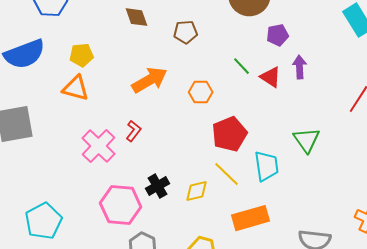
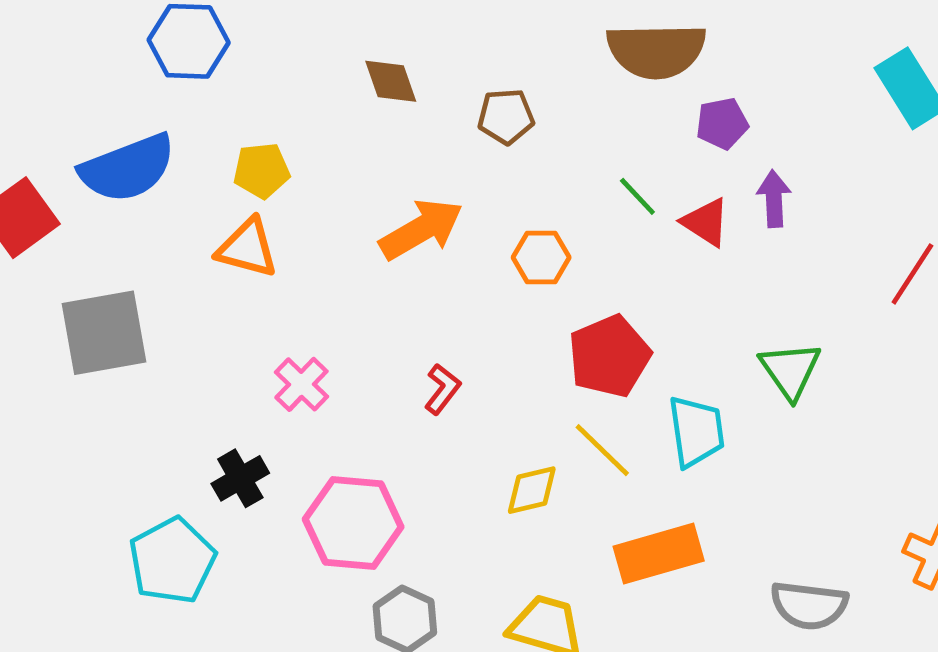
red L-shape: (134, 131) -> (442, 389), moved
pink cross: (99, 146) -> (301, 384), size x0.7
black cross: (158, 186) -> (240, 478), moved

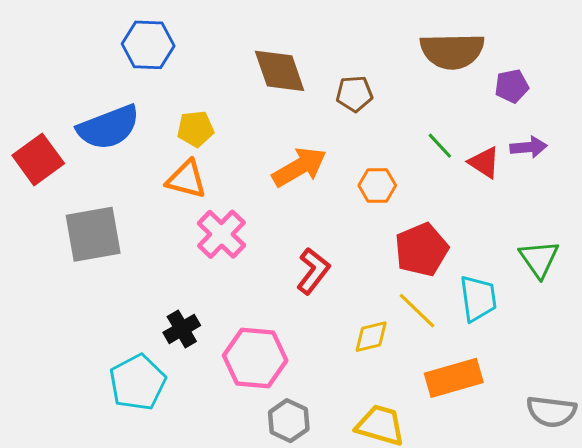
brown diamond: (391, 81) -> (280, 71), size x1.5
purple pentagon: (722, 124) -> (512, 86), moved
purple arrow: (774, 199) -> (529, 147), turned 88
pink cross: (301, 384) -> (221, 234), moved, size x1.4
red L-shape: (442, 389) -> (313, 271), size x1.4

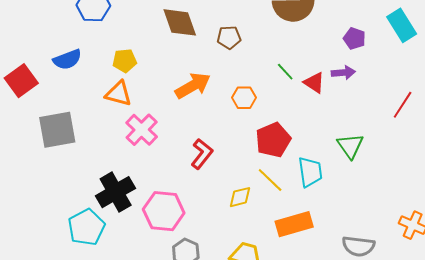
purple pentagon: (512, 86) -> (354, 38), moved, turned 30
blue semicircle: (108, 127) -> (67, 60), size x0.7
black cross: (182, 329) -> (116, 192), size x1.6

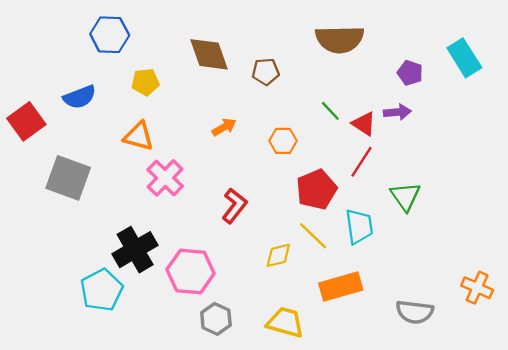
yellow pentagon: (125, 61) -> (145, 82), moved
orange arrow: (193, 86) -> (224, 127), size x0.6
red line: (403, 105) -> (362, 162), moved
gray square: (57, 130) -> (68, 178), turned 30

